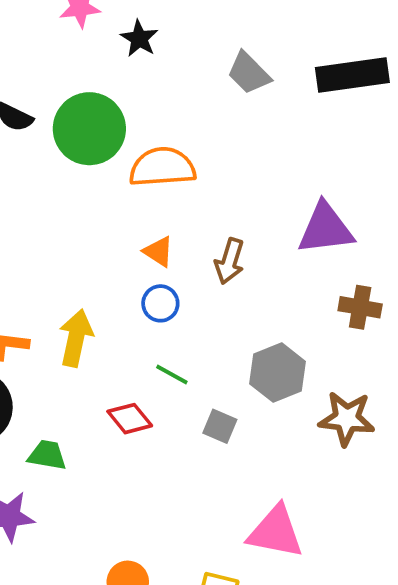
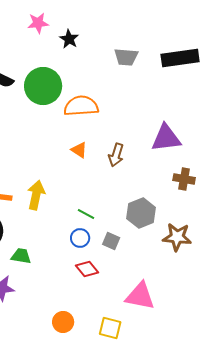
gray trapezoid: (249, 73) -> (126, 57), turned -40
blue circle: (160, 303) -> (80, 238), moved
red diamond: (130, 419) -> (87, 269), moved

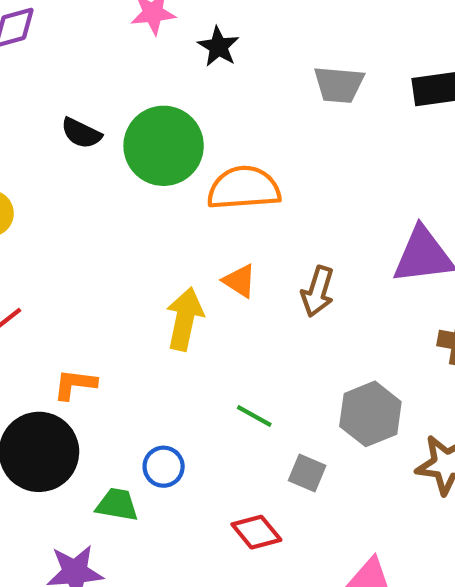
yellow arrow: (36, 195) -> (185, 319), moved
blue circle: (80, 238) -> (164, 467), moved

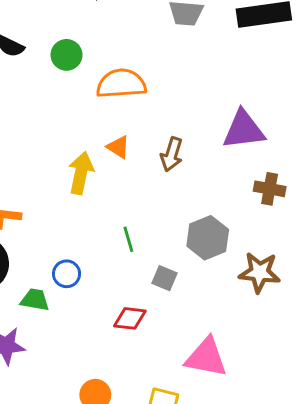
green circle: (164, 146) -> (67, 55), size x0.6
green line: (254, 416) -> (128, 239), turned 45
red diamond: (256, 532) -> (130, 318), turned -44

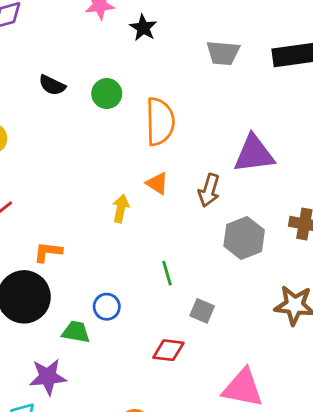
orange semicircle: (121, 84) -> (160, 122), turned 93
purple triangle: (244, 130) -> (254, 154), moved
yellow arrow: (81, 173) -> (121, 209), size x0.7
gray hexagon: (208, 238) -> (244, 238), moved

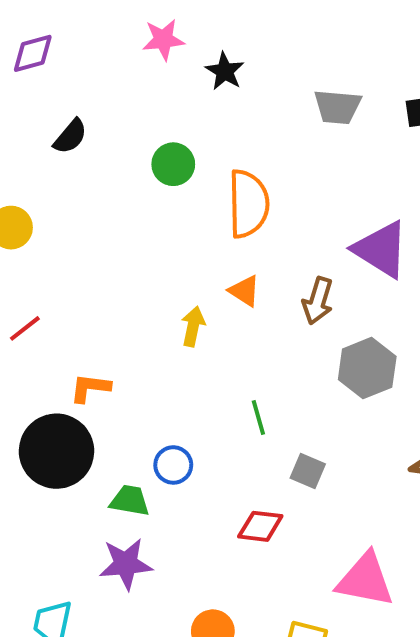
black semicircle: (52, 85) -> (70, 137), moved, turned -76
purple triangle: (254, 154) -> (381, 249), turned 39
purple star: (48, 377) -> (126, 564), moved

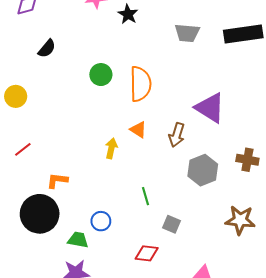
green circle: (173, 164) -> (101, 75), moved

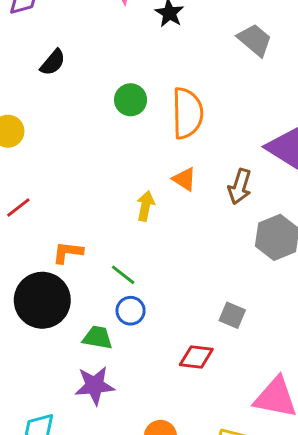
gray trapezoid: (187, 33) -> (255, 40), turned -145
green line: (146, 196) -> (123, 275), moved, turned -36

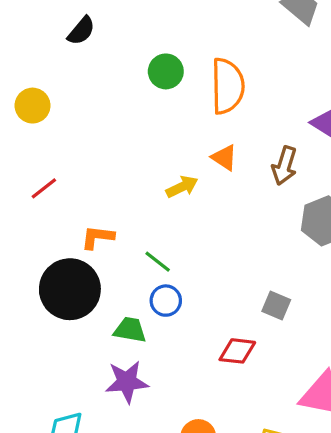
yellow arrow: (145, 206) -> (182, 187), turned 52

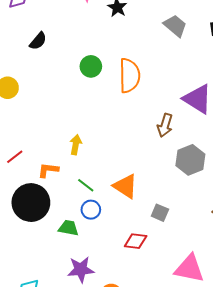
orange triangle: (224, 158) -> (125, 186), moved, size x1.5
yellow arrow: (182, 187) -> (76, 145), moved, turned -54
red line: (44, 188) -> (15, 157), moved
purple star: (127, 382) -> (81, 270), moved

